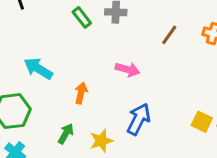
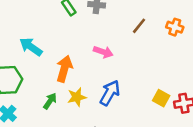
orange arrow: (81, 93) -> (64, 69), size x1.5
yellow star: (101, 141) -> (77, 97), moved

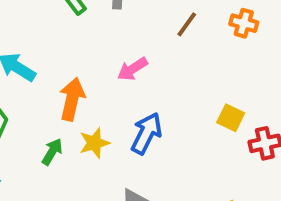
pink arrow: (103, 52) -> (132, 69), turned 132
yellow square: (161, 98) -> (231, 118), moved

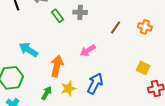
yellow square: (231, 118) -> (143, 68), moved

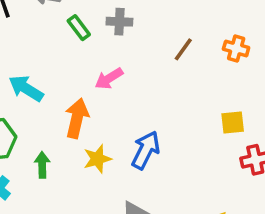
pink arrow: (88, 50) -> (109, 78), moved
yellow square: (143, 68) -> (233, 123), turned -32
green arrow: (47, 93) -> (42, 165), moved, turned -32

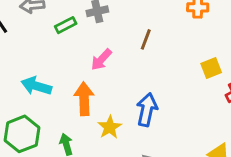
green rectangle: (79, 28) -> (66, 25), turned -65
brown line: (183, 49) -> (146, 39), moved

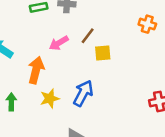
brown line: (146, 39) -> (88, 36), moved
yellow square: (211, 68) -> (103, 53), moved

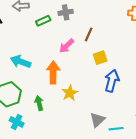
yellow square: (103, 53) -> (100, 58), moved
blue arrow: (83, 93) -> (112, 81), moved

